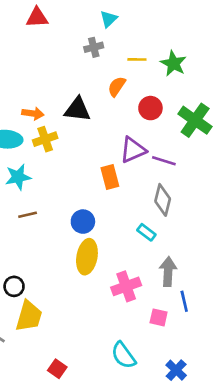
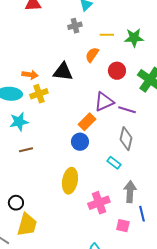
green star: (173, 63) -> (134, 38), turned -30
orange rectangle: (110, 177) -> (87, 122), turned 60
blue circle: (83, 222) -> (80, 142), moved

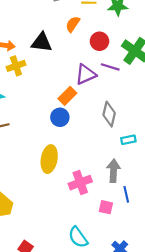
purple line: (127, 110) -> (110, 67), moved
cyan rectangle: (114, 163) -> (128, 140), moved, turned -48

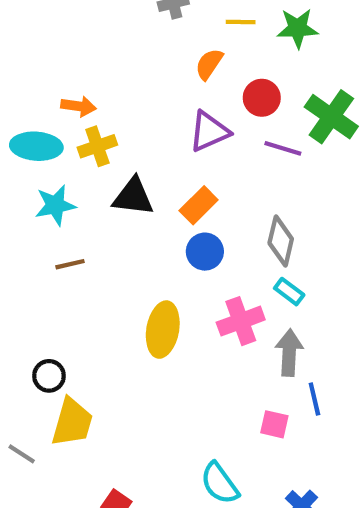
black triangle: (42, 42) -> (133, 197), moved
purple triangle: (86, 74) -> (209, 131), moved
blue circle: (60, 117) -> (205, 252), moved
cyan rectangle: (128, 140) -> (289, 292), moved, turned 48
pink cross: (80, 183) -> (241, 321), moved

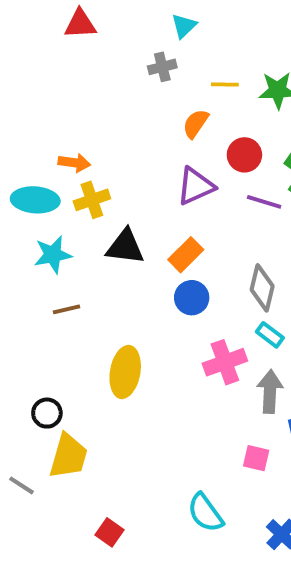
yellow ellipse: (163, 330) -> (125, 372), moved

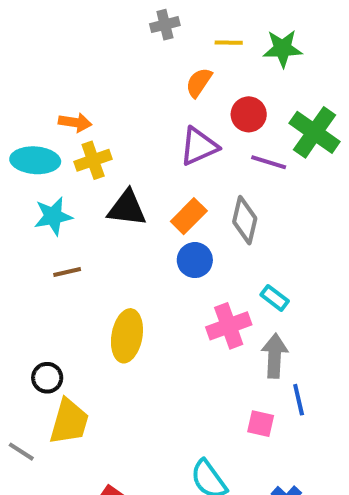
gray diamond: (262, 288) -> (245, 220), moved

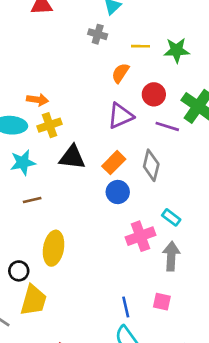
gray cross: (165, 25) -> (98, 34), turned 30
yellow ellipse: (127, 336) -> (54, 248), moved
blue line: (299, 400) -> (126, 307), moved

